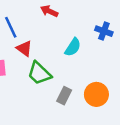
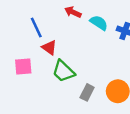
cyan semicircle: (73, 47) -> (99, 23), moved, turned -90

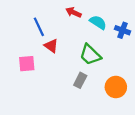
green trapezoid: (63, 71) -> (90, 55), moved
gray rectangle: (87, 92) -> (80, 80), moved

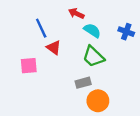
cyan semicircle: (98, 22) -> (92, 30), moved
gray rectangle: (80, 80) -> (83, 83), turned 48
orange circle: (116, 87) -> (98, 101), moved

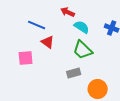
blue line: (41, 28) -> (37, 25), turned -42
orange circle: (98, 101) -> (98, 89), moved

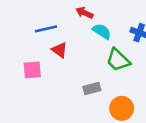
blue line: (37, 25) -> (46, 29), turned -36
green trapezoid: (83, 50) -> (118, 60), moved

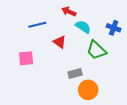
red triangle: (60, 50) -> (60, 42), moved
orange circle: (122, 108) -> (88, 90), moved

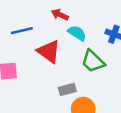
red triangle: (60, 42) -> (49, 51), size x1.5

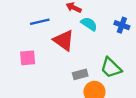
green trapezoid: (93, 61) -> (111, 68), moved

